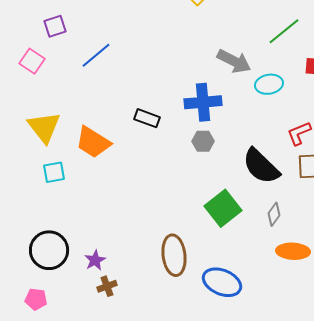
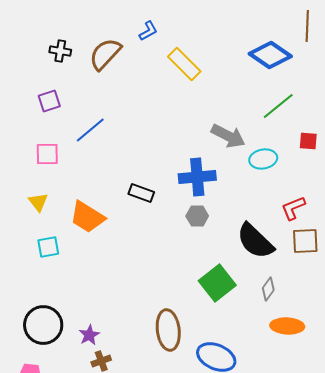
pink square: (32, 61) -> (47, 154), moved, turned -35
yellow triangle: (44, 127) -> (38, 202), size x0.6

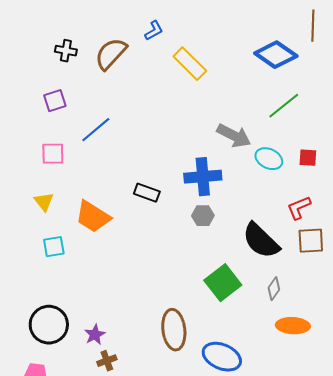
red square: (308, 141) -> (308, 158), moved
cyan ellipse: (263, 159) -> (269, 159), turned 36

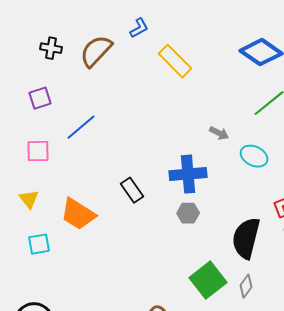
gray arrow: (234, 136) -> (219, 133), size x0.6
black rectangle: (147, 193) -> (132, 190), turned 35
black semicircle: (261, 241) -> (246, 238), turned 60
gray diamond: (274, 289) -> (246, 286), moved

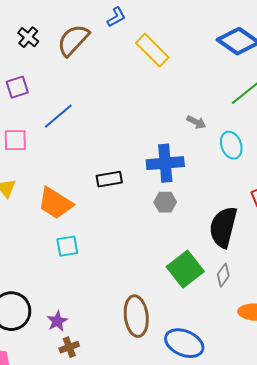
black cross: (51, 48) -> (28, 37), turned 30
cyan ellipse: (254, 156) -> (231, 145), turned 44
black rectangle: (132, 190) -> (109, 179), turned -65
cyan square: (39, 244) -> (67, 246), moved

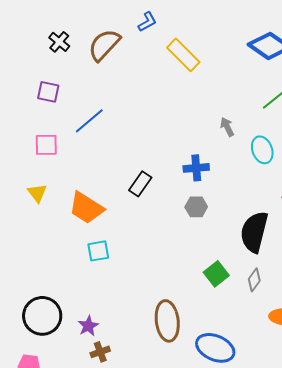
purple square: (17, 87) -> (48, 92), turned 30
gray arrow: (196, 122) -> (227, 127), turned -144
blue cross: (165, 163) -> (196, 168), size x0.7
black rectangle: (109, 179) -> (140, 184), turned -45
green square: (185, 269) -> (216, 274), size x0.7

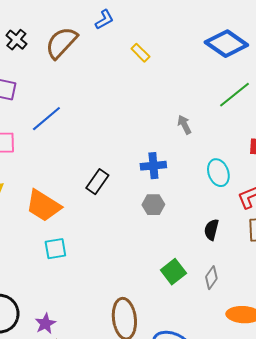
yellow rectangle: (183, 55) -> (140, 53), size x0.6
cyan ellipse: (262, 150) -> (218, 173), moved
black semicircle: (254, 232) -> (211, 230), size x0.5

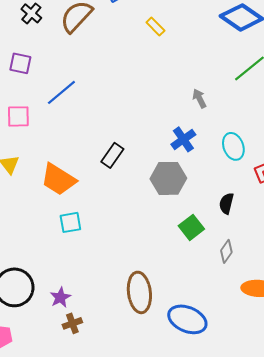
blue cross: (153, 166) -> (183, 139), moved, turned -30
gray hexagon: (153, 205) -> (168, 178), size x1.6
green square: (173, 272) -> (191, 227), moved

